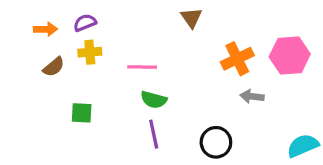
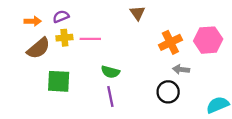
brown semicircle: (54, 67) -> (39, 48), size x1.5
pink line: (142, 67) -> (90, 39), moved
green square: (82, 113) -> (59, 81), size x1.5
black circle: (216, 142) -> (168, 92), moved

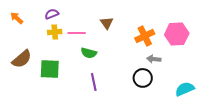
brown triangle: (137, 13) -> (107, 23), moved
orange arrow: (33, 21) -> (17, 18), moved, turned -136
brown semicircle: (39, 48) -> (22, 59), moved
green semicircle: (110, 72) -> (89, 53), moved

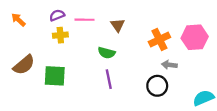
pink line: (77, 33) -> (85, 20), moved
green semicircle: (89, 53) -> (107, 53), moved
purple line: (94, 82) -> (109, 79), moved

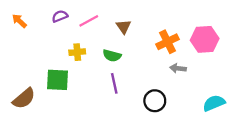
pink line: (85, 20) -> (89, 21), turned -30
yellow cross: (60, 35) -> (77, 52), moved
brown semicircle: (24, 65) -> (24, 98), moved
black circle: (157, 86) -> (155, 101), moved

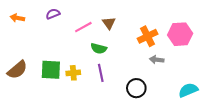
orange arrow: (19, 21) -> (17, 18), turned -32
pink line: (89, 21) -> (83, 27), moved
yellow cross: (77, 52) -> (73, 73), moved
brown semicircle: (24, 98) -> (17, 70), moved

